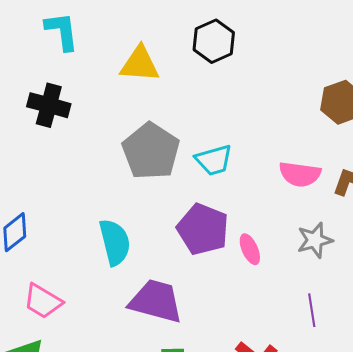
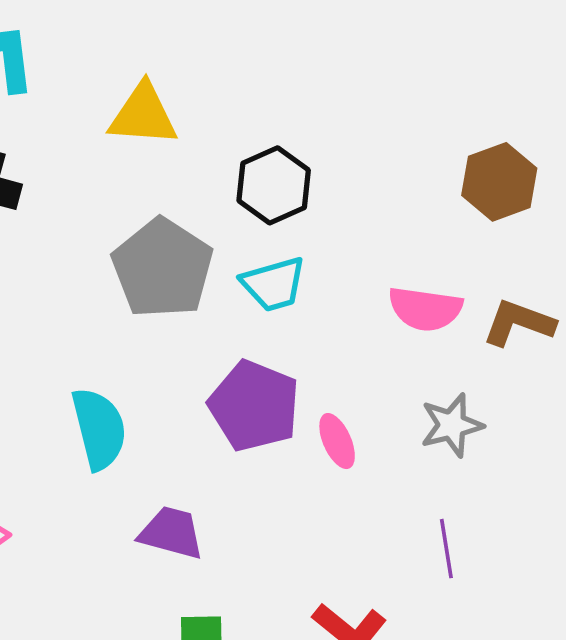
black hexagon: (214, 41) -> (274, 185), moved
purple trapezoid: (156, 301) -> (171, 533), size x0.7

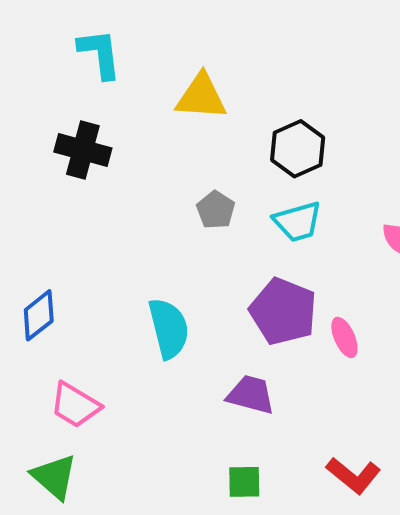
gray pentagon: (163, 268) -> (216, 210), size x0.5
purple trapezoid: (171, 533) -> (251, 395), moved

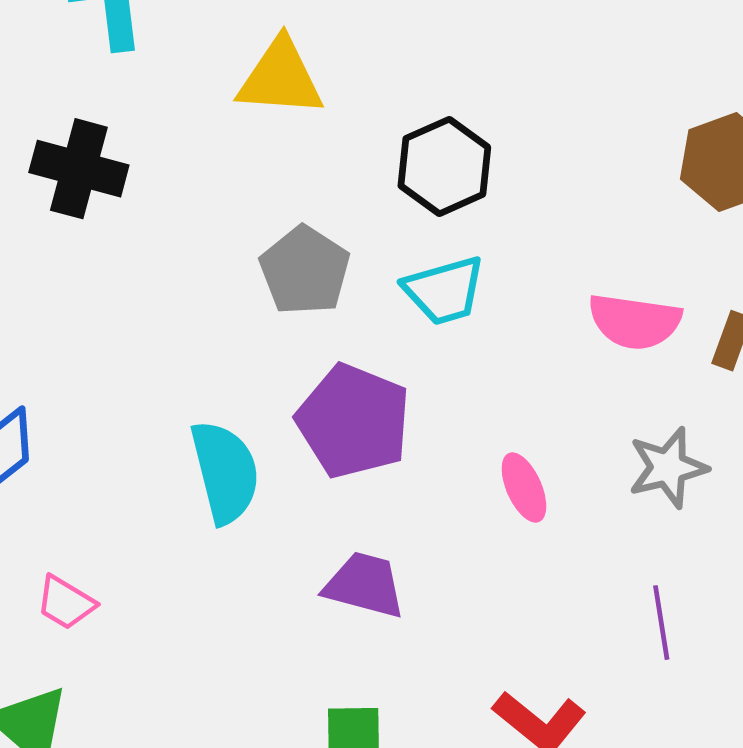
gray pentagon: (216, 210) -> (305, 271), size x1.4
purple pentagon: (283, 311) -> (353, 421), moved
pink trapezoid: (75, 405) -> (66, 603), size x0.7

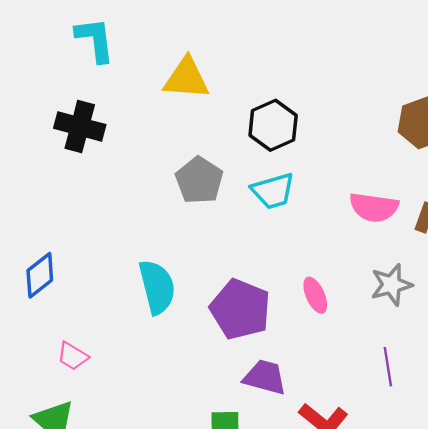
purple pentagon: (353, 421) -> (240, 309), moved
purple trapezoid: (365, 585) -> (265, 377), moved

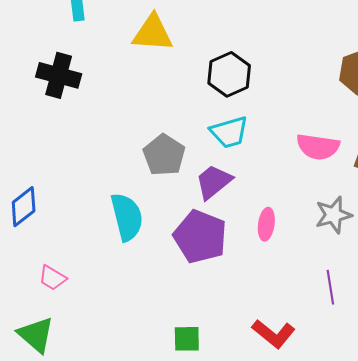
gray pentagon: (199, 180) -> (164, 155), moved
pink ellipse: (315, 295) -> (266, 224), turned 32
purple trapezoid: (265, 377) -> (214, 182), moved, turned -54

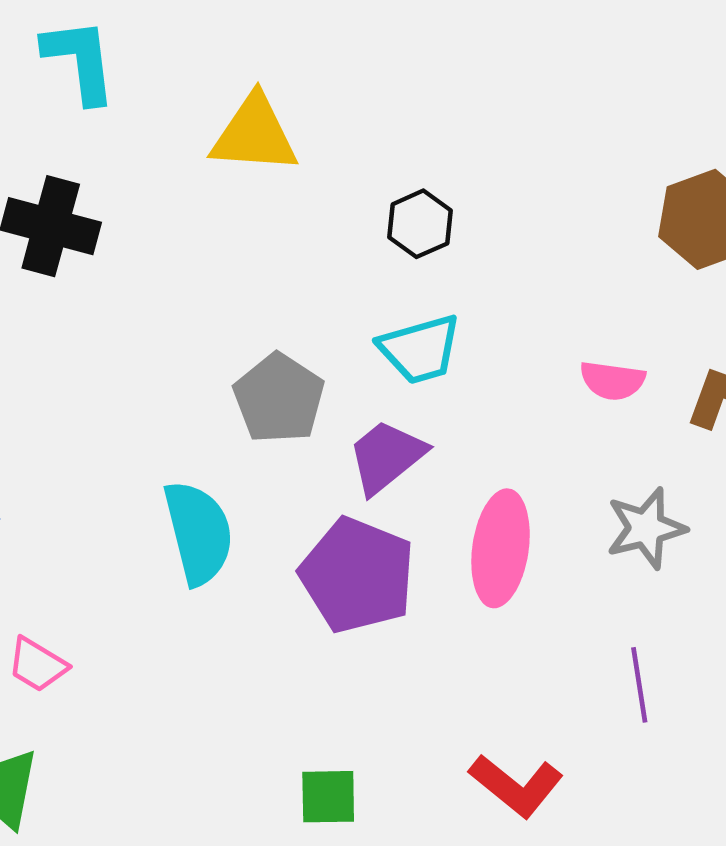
black hexagon: (229, 74) -> (420, 224), size x0.7
pink semicircle: (318, 147) -> (612, 381), size x0.7
pink ellipse: (266, 224) -> (501, 548), size x1.6

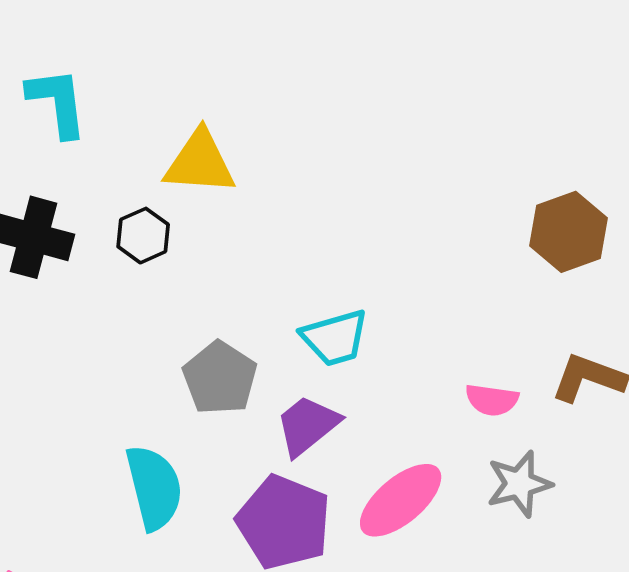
black hexagon: (420, 224) -> (143, 236), moved
pink semicircle: (612, 381) -> (492, 400), moved
pink ellipse: (501, 548) -> (401, 500), turned 42

